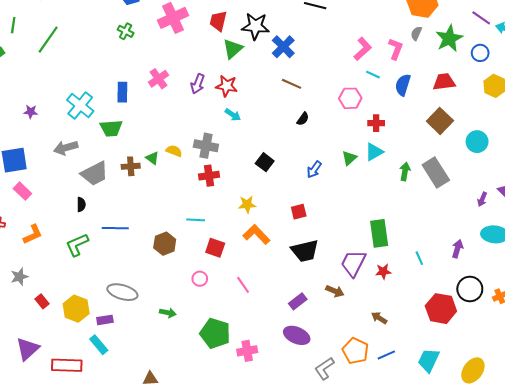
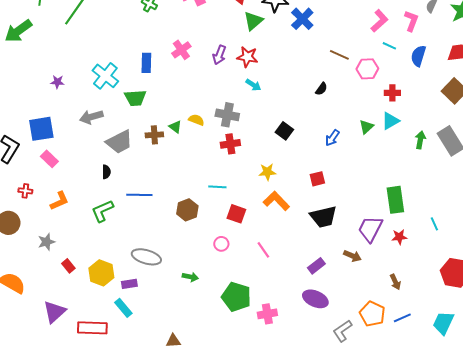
brown line: (291, 84) -> (339, 55), moved
brown arrow: (379, 318) -> (395, 282), turned -147

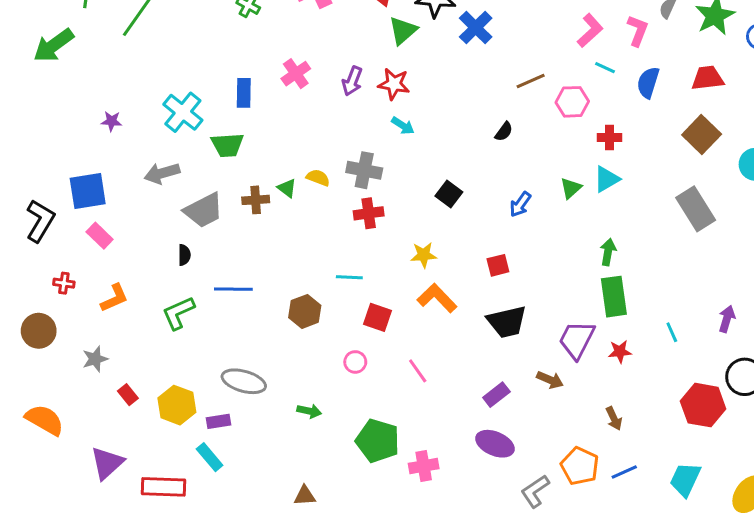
brown line: (339, 55) -> (531, 81), turned -48
green arrow: (420, 140) -> (608, 252), moved
brown triangle: (173, 341) -> (305, 496), moved

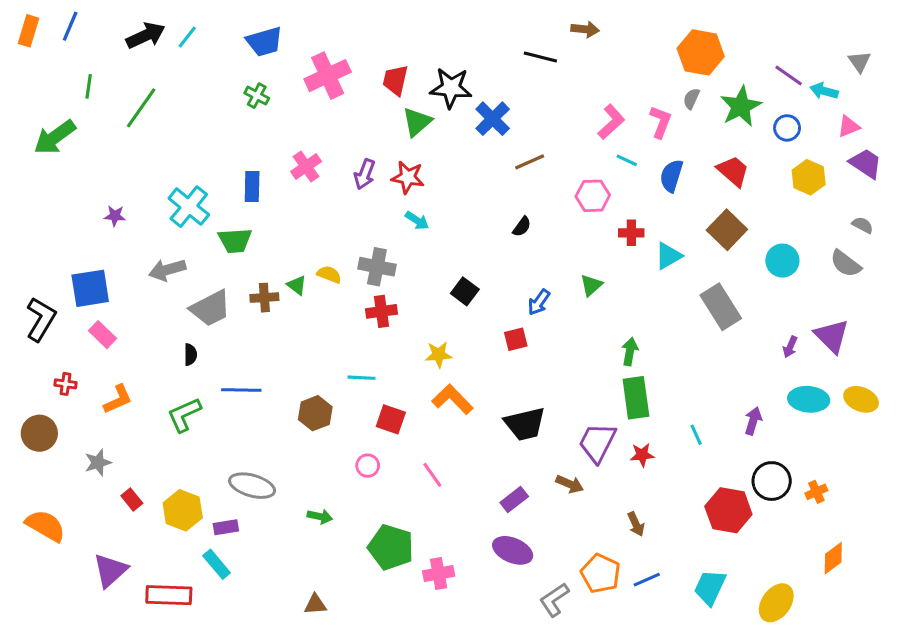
red trapezoid: (708, 78) -> (733, 171), turned 48
brown line: (531, 81) -> (530, 162), moved
cyan triangle: (606, 179) -> (668, 256), moved
red square: (498, 265) -> (516, 339), moved

